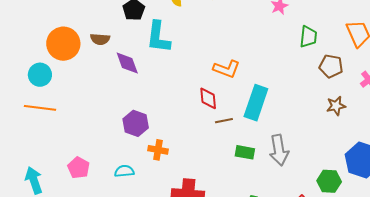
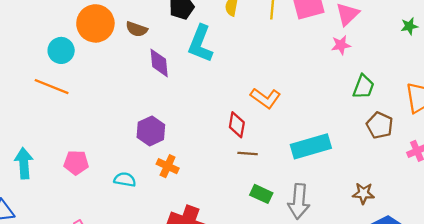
cyan rectangle: (256, 103) -> (311, 146), moved, turned 40
brown star: (336, 106) -> (363, 193), moved
pink pentagon: (79, 168) -> (76, 163), turned 30

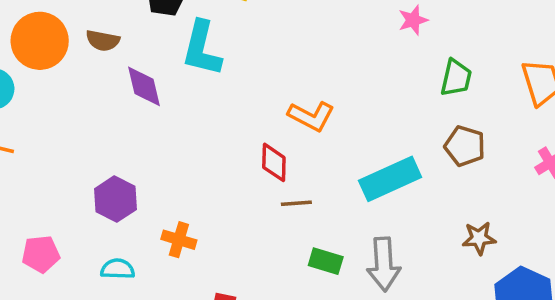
brown pentagon: (380, 125) -> (465, 146), moved
purple hexagon: (151, 131) -> (116, 199), moved

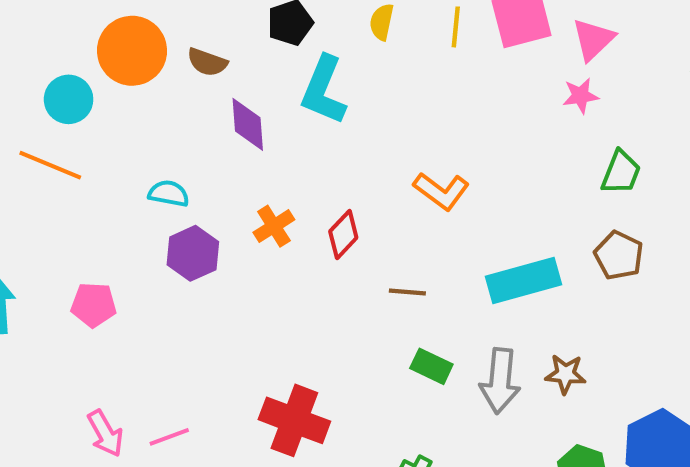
red diamond: (274, 162) -> (343, 234), moved, turned 33
brown star: (479, 238) -> (565, 374), moved
orange cross: (179, 240) -> (274, 226), moved, turned 32
cyan semicircle: (118, 269) -> (169, 193), moved

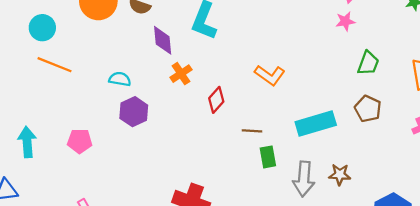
cyan circle: (69, 99) -> (42, 28), moved
orange cross: (274, 226) -> (181, 74), moved
green rectangle: (431, 366) -> (268, 157), moved, turned 55

